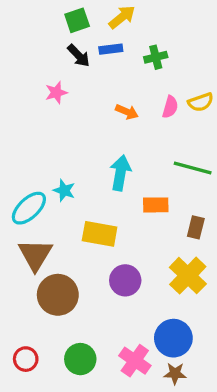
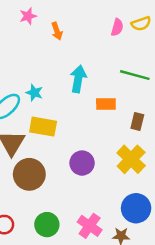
orange arrow: (127, 112) -> (57, 31), moved, turned 48
yellow rectangle: (100, 234) -> (43, 127), moved
blue circle: (173, 338) -> (136, 208), moved

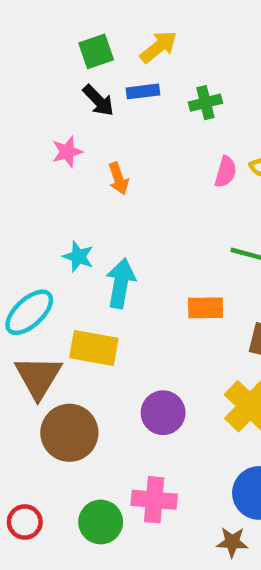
cyan arrow: (78, 79) -> (121, 283), moved
cyan star: (34, 93) -> (78, 257), moved
pink cross: (90, 226) -> (154, 500), moved, turned -30

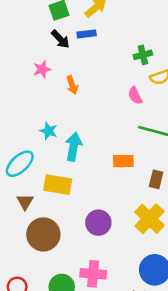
green cross: (205, 103) -> (143, 55), moved
pink semicircle: (226, 172) -> (135, 96), moved, turned 138
brown triangle: (38, 377) -> (25, 202), size x0.6

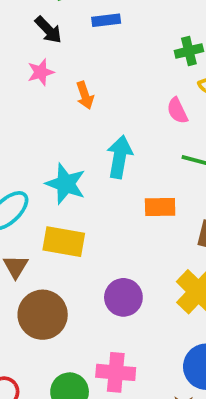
black arrow: (60, 39) -> (48, 30), moved
cyan star: (49, 131) -> (66, 184), moved, size x1.5
cyan arrow: (73, 147) -> (120, 157), moved

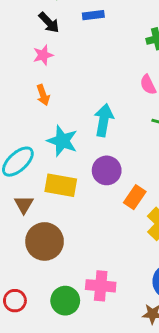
orange arrow: (85, 95) -> (43, 95), moved
orange rectangle: (160, 207) -> (135, 197), moved, turned -55
purple circle: (123, 297) -> (107, 170), moved

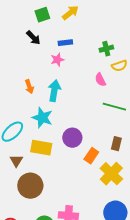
blue rectangle: (93, 15) -> (65, 43), moved
pink star: (43, 55) -> (57, 60), moved
cyan arrow: (104, 120) -> (54, 91), moved

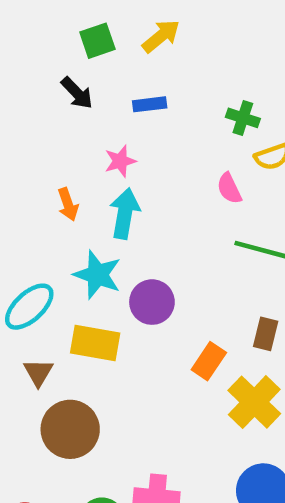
green cross: (106, 49) -> (243, 118), turned 32
pink star: (57, 60) -> (120, 161), moved
purple circle: (72, 138) -> (152, 302), moved

